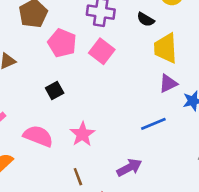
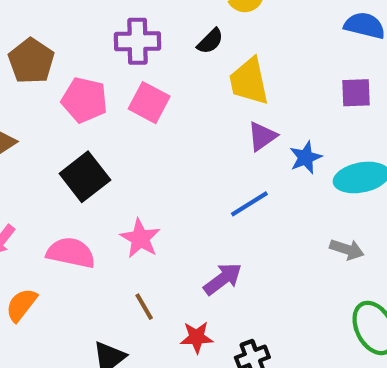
black semicircle: (146, 19) -> (210, 41), turned -66
black square: (55, 91) -> (85, 177), size x1.6

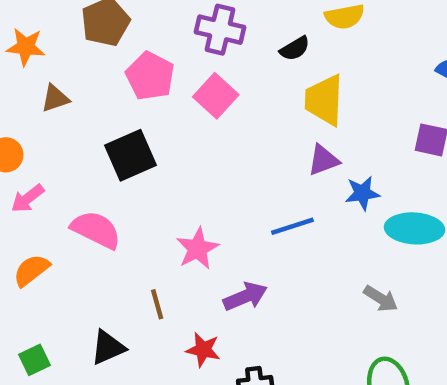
pink star: (140, 238) -> (197, 249), moved

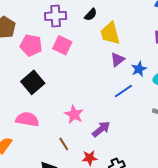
blue line: (292, 226) -> (124, 91), moved

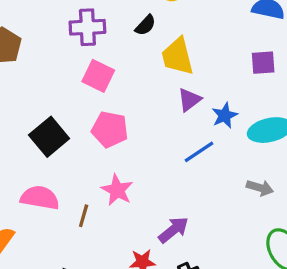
pink pentagon: (31, 45) -> (110, 129), moved
purple arrow: (101, 129) -> (174, 230), moved
brown line: (64, 144) -> (84, 216), moved, turned 48

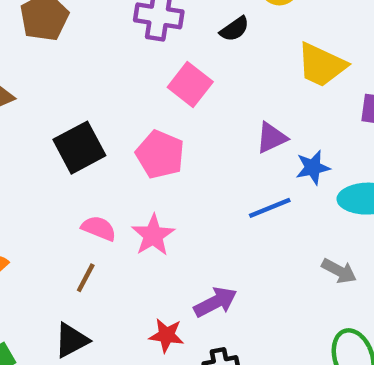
yellow trapezoid: (177, 56) -> (322, 65), moved, turned -63
pink square: (98, 76) -> (190, 84), moved
pink semicircle: (40, 198) -> (99, 228), moved, size x0.7
brown line: (84, 216) -> (86, 278), moved

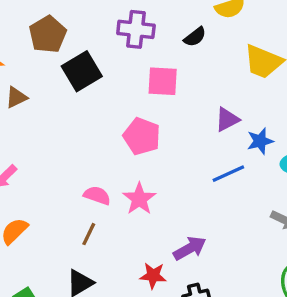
pink square: (190, 84) -> (163, 81), turned -32
black square: (79, 148) -> (82, 71), moved

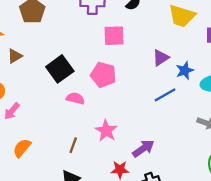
black square: (82, 71) -> (60, 69), moved
pink semicircle: (97, 195) -> (75, 98), moved
pink star: (139, 199) -> (106, 131), moved

